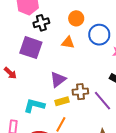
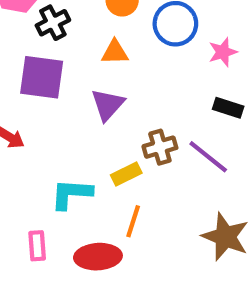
purple triangle: (58, 79) -> (108, 105), moved

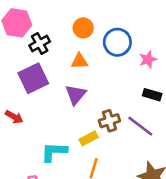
purple square: (42, 77) -> (33, 78), turned -32

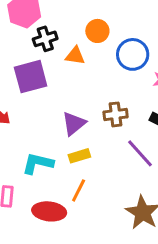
orange triangle: (79, 61) -> (75, 56), moved
purple triangle: (76, 95) -> (74, 124), moved
brown cross: (109, 121) -> (116, 114), moved

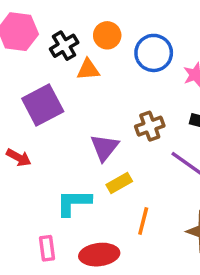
black cross: (45, 39) -> (64, 46), moved
orange line: (79, 190) -> (143, 221), moved

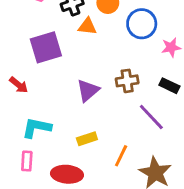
yellow rectangle: (119, 183) -> (87, 139), moved
cyan L-shape: (74, 203) -> (37, 128), moved
orange line: (143, 221) -> (121, 156), moved

